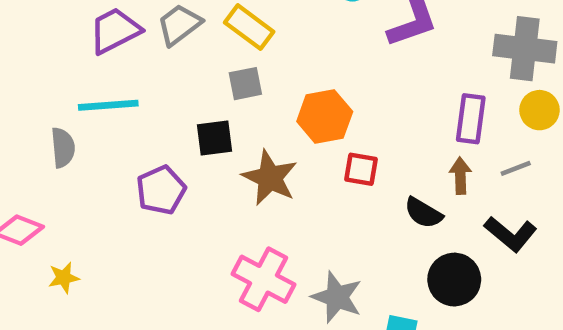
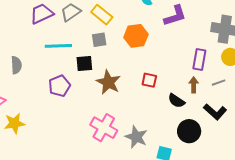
cyan line: (108, 105) -> (58, 46), moved
orange hexagon: (325, 117) -> (136, 36), moved
yellow star: (64, 278) -> (14, 123), size x1.5

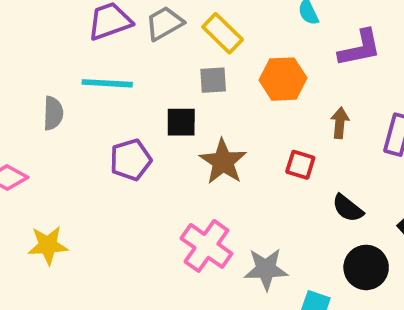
cyan line: (58, 46) -> (107, 83), moved
brown arrow: (194, 85) -> (340, 123), moved
yellow star: (14, 123) -> (48, 245), moved
gray star: (136, 137) -> (266, 269), turned -30

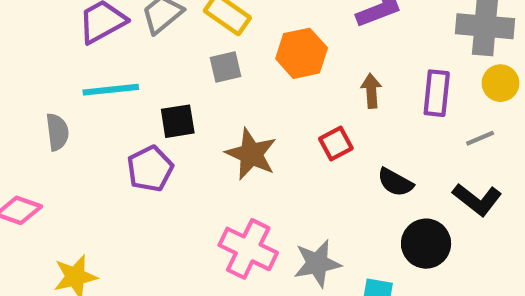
black square: (181, 122) -> (178, 121), moved
red square: (300, 165) -> (336, 144), turned -36

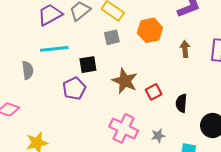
red square: (336, 144) -> (154, 92), moved
black semicircle: (395, 182) -> (181, 103), moved, turned 66
gray star: (317, 263) -> (158, 136), size x0.6

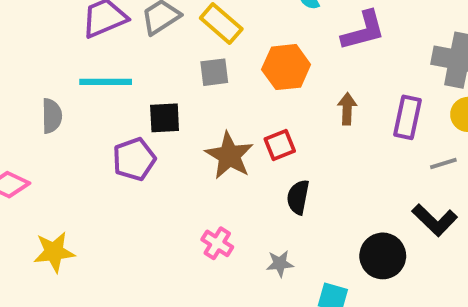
red square: (154, 92) -> (280, 145), moved
black semicircle: (181, 103) -> (298, 197), moved
pink cross: (124, 128) -> (217, 243), size x0.6

